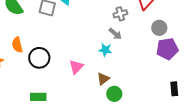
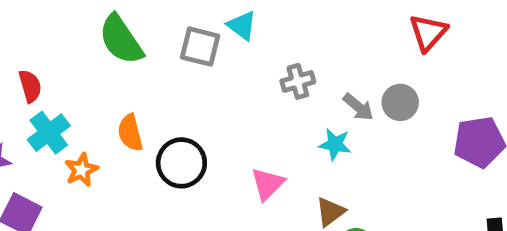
gray cross: (120, 14) -> (298, 81), moved
gray circle: (159, 28) -> (400, 102), moved

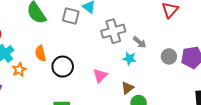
gray cross: (298, 81) -> (113, 31), size x1.6
gray circle: (400, 102) -> (169, 56), moved

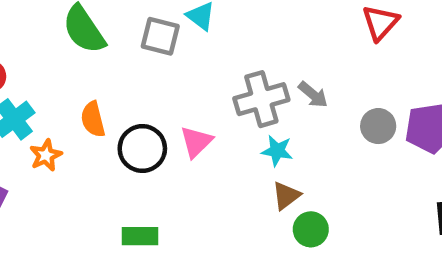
gray cross: (113, 31) -> (261, 99), moved
cyan star: (129, 58) -> (277, 151), moved
pink triangle: (100, 76) -> (196, 142), moved

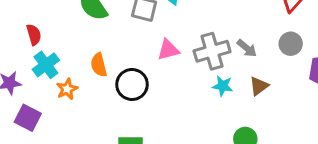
gray circle: (378, 126) -> (291, 44), moved
pink triangle: (196, 142) -> (168, 50), moved, turned 30
brown triangle: (286, 196) -> (259, 86), moved

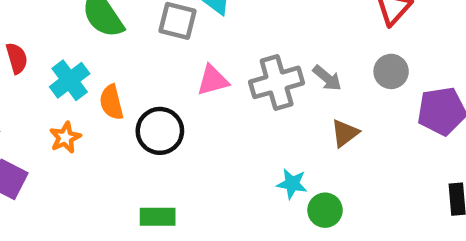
cyan cross: (46, 65) -> (70, 80), moved
cyan star: (223, 86) -> (292, 184), moved

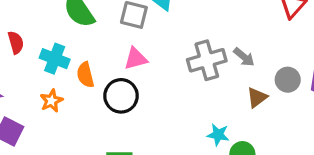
gray circle: (391, 71) -> (288, 80), moved
cyan cross: (70, 80) -> (55, 59), turned -32
pink triangle: (213, 80) -> (136, 59), moved

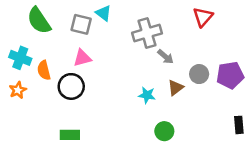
gray cross: (207, 60) -> (147, 33), moved
cyan star: (218, 135) -> (147, 95), moved

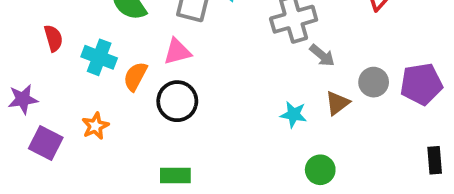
pink triangle: (82, 58) -> (177, 52), moved
orange semicircle: (44, 70) -> (135, 76), turned 42
orange star: (18, 90) -> (95, 126), moved

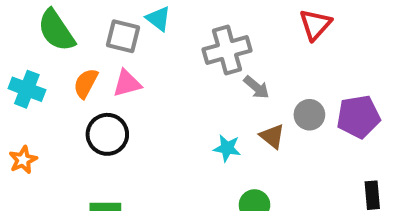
pink triangle: (177, 52) -> (127, 83), moved
orange semicircle: (135, 76) -> (86, 83), moved
brown triangle: (337, 103) -> (272, 136), turned -44

